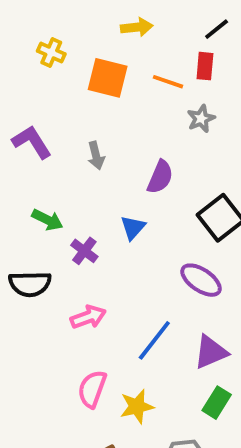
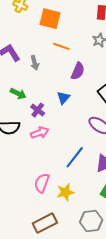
orange line: (168, 82) -> (61, 46), moved
gray arrow: (96, 156) -> (35, 63), moved
pink arrow: (88, 317) -> (40, 133), moved

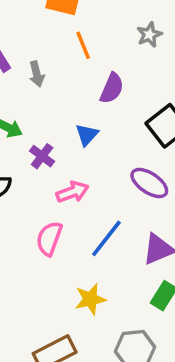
orange line: (61, 46) -> (83, 45), turned 49
pink arrow: (40, 133) -> (72, 192), moved
pink semicircle: (42, 183) -> (49, 238), moved

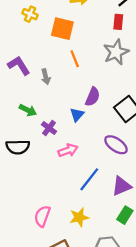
gray star: (149, 35) -> (116, 52), size x1.6
purple semicircle: (112, 88) -> (93, 97), moved
pink semicircle: (49, 238) -> (42, 216), moved

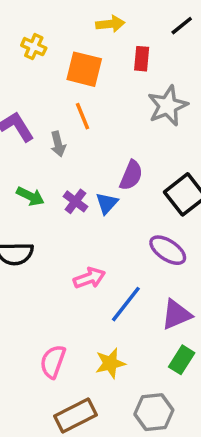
red rectangle: (118, 22) -> (142, 59), moved
orange line: (75, 59) -> (82, 116), moved
purple cross: (49, 128) -> (75, 201), moved
pink arrow: (68, 150) -> (89, 278), moved

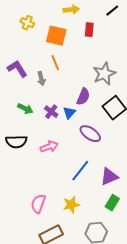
gray star: (168, 106) -> (104, 74), moved
purple ellipse: (168, 250) -> (90, 134), moved
pink arrow: (89, 278) -> (49, 147), moved

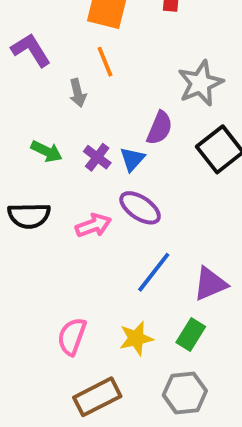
purple L-shape: (17, 69) -> (31, 50), moved
purple ellipse: (90, 134) -> (140, 208), moved
green rectangle: (112, 203) -> (191, 334), moved

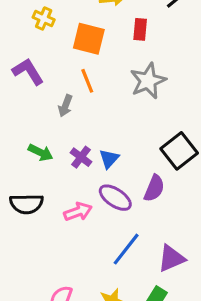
gray star: (200, 83) -> (148, 81), moved
gray arrow: (78, 93) -> (65, 106), turned 35
purple semicircle: (160, 128) -> (154, 188), moved

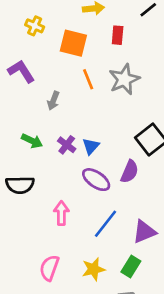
orange line: (87, 81) -> (88, 79), moved
pink arrow: (78, 212) -> (61, 213), moved, turned -70

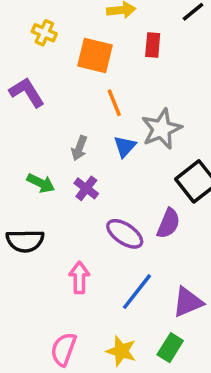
gray star: (124, 79) -> (161, 129), moved
gray arrow: (53, 101) -> (79, 148), moved
blue triangle: (91, 146) -> (125, 146), moved
yellow star: (93, 269) -> (121, 351), turned 30

